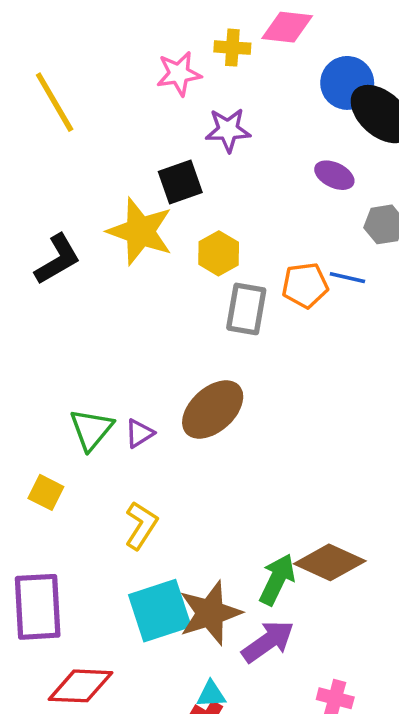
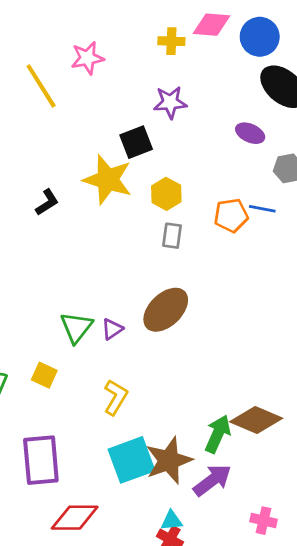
pink star: (179, 74) -> (87, 58), moved
blue circle: (347, 83) -> (260, 37), moved
black L-shape: (57, 259) -> (47, 202), size x0.7
gray rectangle: (246, 309) -> (172, 236), moved, size x0.7

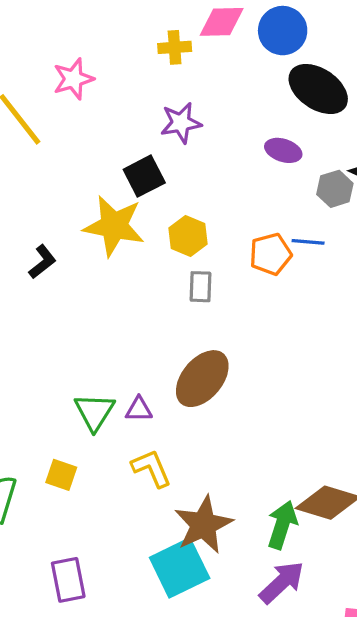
purple triangle: (112, 329) -> (139, 409), turned 40
yellow L-shape: (116, 397) -> (151, 468), moved, turned -48
purple rectangle: (41, 460) -> (68, 580), size x0.7
brown star: (169, 460) -> (203, 525), moved

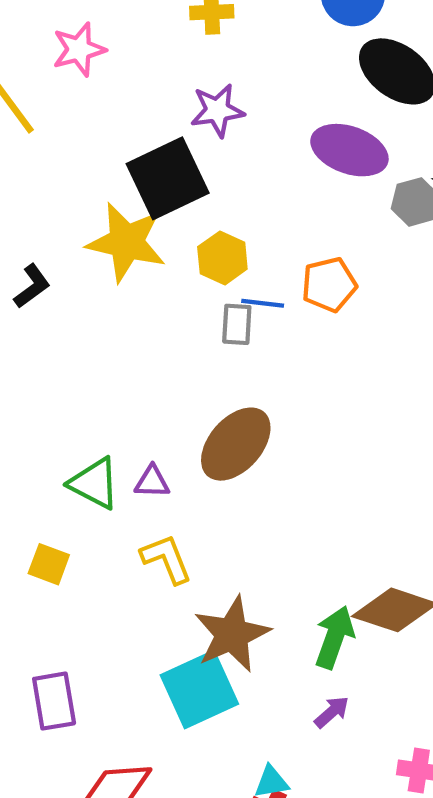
purple ellipse: (283, 150) -> (349, 150), size x1.6
black square: (144, 176) -> (168, 178), size x1.5
blue line: (308, 242) -> (263, 303), moved
green triangle: (94, 412) -> (94, 483), turned -36
purple arrow: (282, 582) -> (332, 712), size x0.6

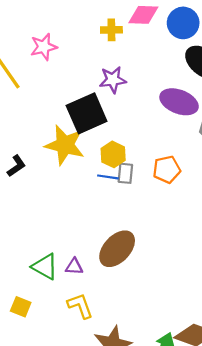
blue line: (263, 303) -> (108, 177), moved
gray rectangle: (237, 324) -> (125, 173), moved

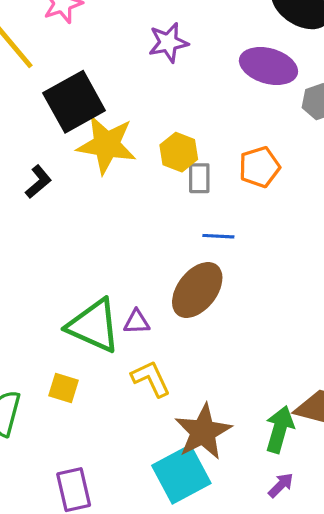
black square: (87, 113) -> (74, 102), moved
blue line: (108, 177) -> (218, 236), moved
green triangle: (45, 267) -> (94, 326), size x1.4

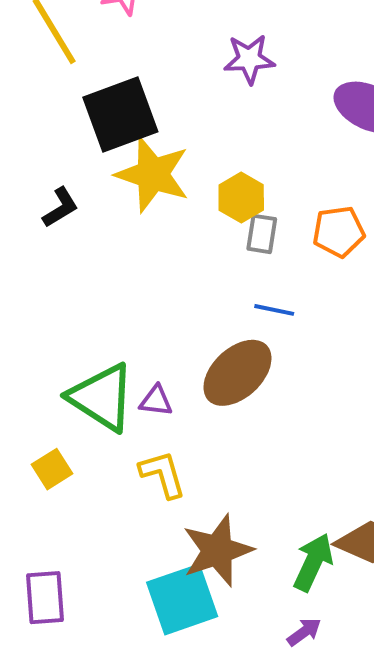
yellow square: (64, 388) -> (52, 469), turned 32

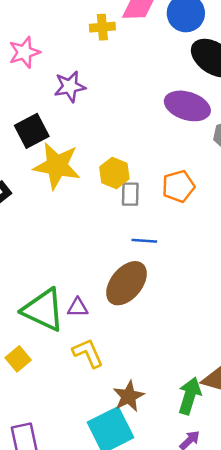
purple star: (249, 59) -> (70, 87), moved
black square: (120, 115) -> (32, 131), size x0.7
brown star: (217, 551) -> (129, 396), size x0.7

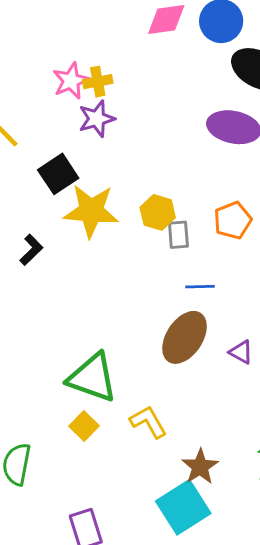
yellow cross: (102, 27) -> (98, 82), moved
pink star: (24, 52) -> (71, 81), moved
purple triangle: (78, 308) -> (241, 352), moved, turned 35
yellow square: (18, 359) -> (84, 426), moved

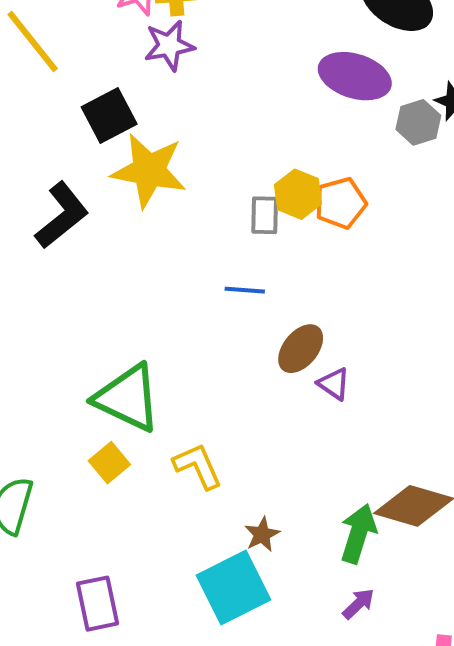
yellow hexagon: (158, 212) -> (298, 194), moved
black L-shape: (31, 250) -> (62, 215), size x1.6
blue line: (200, 287) -> (245, 290), moved
brown ellipse: (185, 337) -> (301, 349), moved, size x0.7
brown star: (200, 467) -> (262, 534), size x0.7

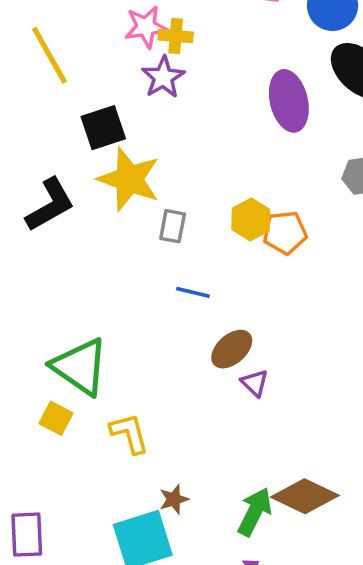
purple star: (169, 45) -> (163, 77), turned -30
purple ellipse: (355, 76) -> (289, 101), moved, turned 50
gray rectangle: (265, 215) -> (173, 226), moved
yellow square: (109, 463) -> (56, 418), turned -32

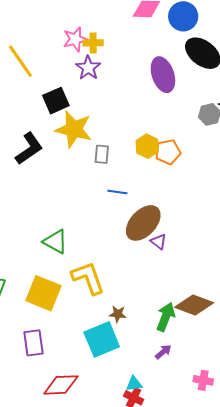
brown ellipse: (232, 349) -> (143, 223), size x1.5
green triangle: (80, 367) -> (55, 242), size x0.7
yellow square: (56, 418) -> (43, 293), moved, size x1.8
yellow L-shape: (129, 433) -> (88, 278), size x1.4
brown star: (174, 499) -> (118, 314), turned 30

